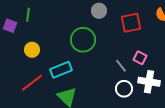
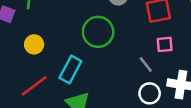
pink square: (140, 58) -> (165, 44), moved, turned -32
cyan rectangle: (61, 70) -> (70, 70), turned -40

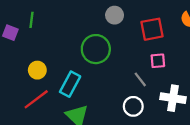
yellow circle: (34, 44) -> (37, 70), moved
white circle: (150, 93) -> (133, 106), moved

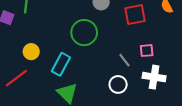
pink square: (158, 61) -> (147, 51), moved
red line: (36, 99) -> (16, 78), moved

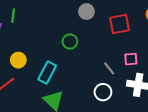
green circle: (84, 33) -> (70, 41), size x0.6

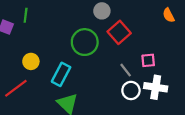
red square: (120, 24) -> (119, 32), moved, turned -30
green circle: (70, 41) -> (85, 42), size x1.6
white circle: (103, 92) -> (131, 90), moved

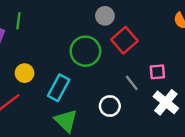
white cross: (156, 87) -> (166, 102), turned 30
white circle: (131, 90) -> (110, 106), moved

